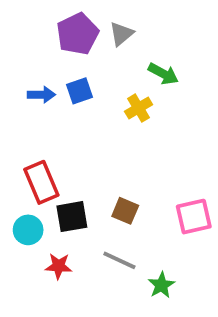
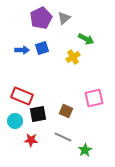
red rectangle: (41, 182) -> (22, 96), turned -45
pink square: (194, 217) -> (94, 98), moved

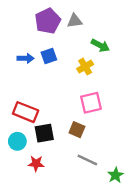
gray triangle: (64, 18) -> (75, 21), turned 32
pink square: (94, 98) -> (91, 103), moved
gray line: (63, 137) -> (87, 160), moved
green star: (85, 150) -> (115, 175), moved

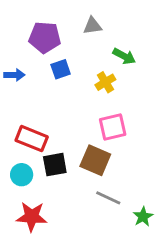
purple pentagon: (48, 21) -> (45, 37), moved, turned 30
blue arrow: (26, 58) -> (14, 75), moved
brown square: (77, 130) -> (95, 160), size x1.5
red star: (36, 164) -> (32, 217), moved, size x1.5

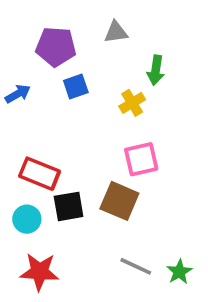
green arrow: (124, 56) -> (156, 70), turned 70
blue arrow: (14, 75) -> (18, 94), turned -30
gray line: (108, 198) -> (136, 266), moved

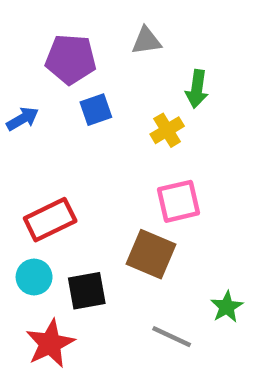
red rectangle: (40, 174) -> (50, 220), turned -48
black square: (69, 206) -> (87, 291), moved
red star: (40, 272) -> (50, 344), turned -30
green star: (179, 272) -> (227, 307), moved

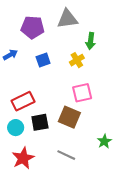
gray triangle: (146, 41) -> (67, 19), size x1.5
blue square: (96, 110) -> (43, 60), moved
black square: (87, 291) -> (40, 122), moved
gray line: (172, 337) -> (66, 155), moved

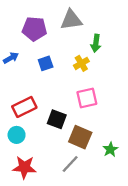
brown square: (69, 117) -> (80, 137), moved
black square: (40, 122) -> (57, 119), moved, turned 30
gray line: (66, 155) -> (70, 164), turned -72
red star: (23, 158) -> (24, 167), turned 30

